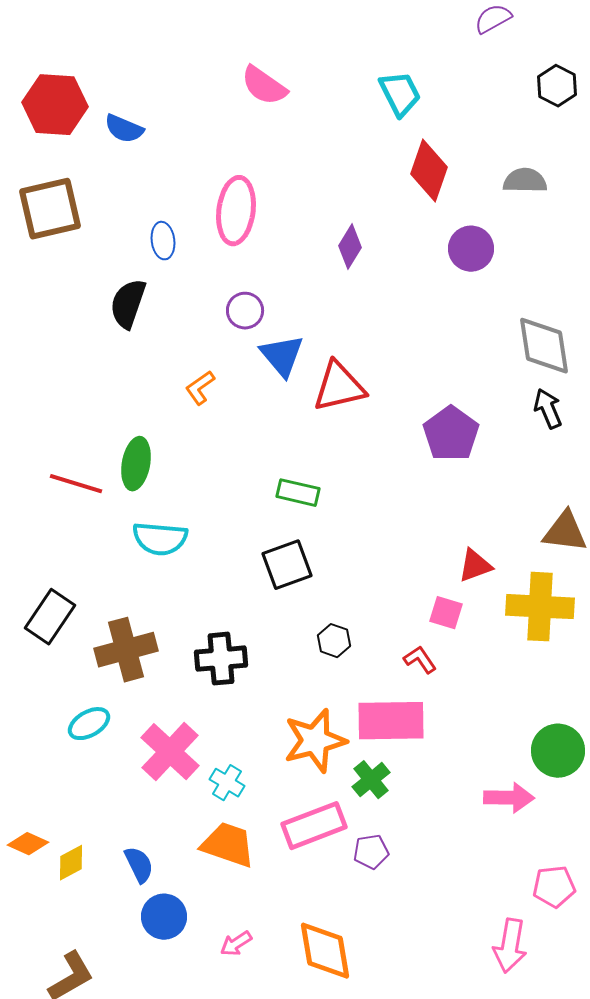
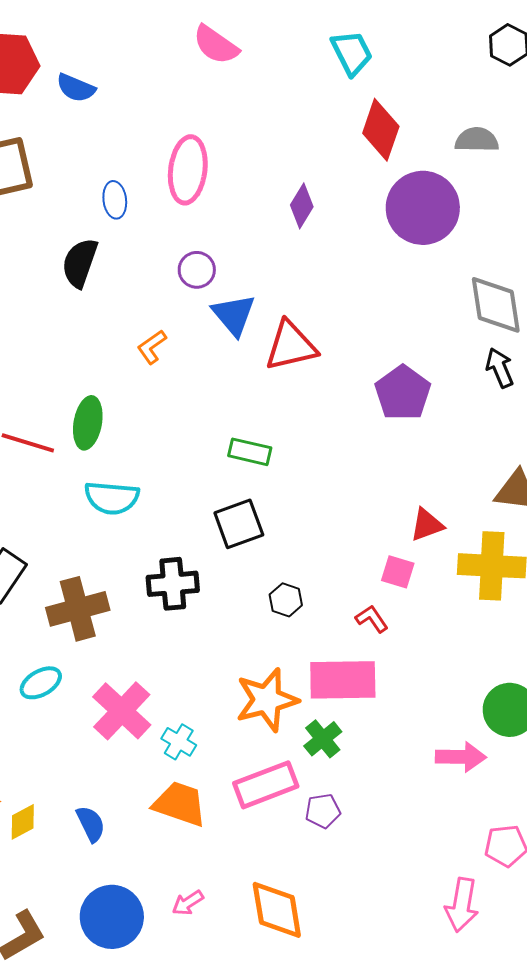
purple circle: (471, 249) -> (423, 208), size x1.6
black cross: (221, 659) -> (173, 584), moved
blue circle: (164, 917) -> (112, 917), moved, size x1.4

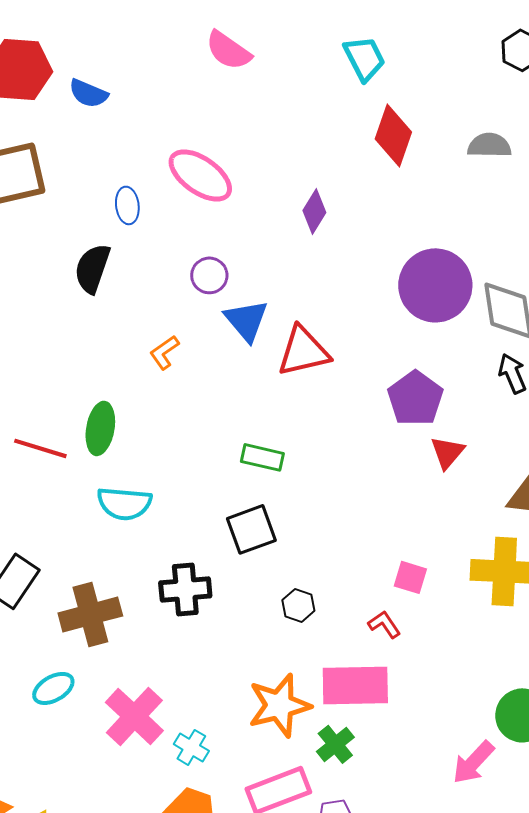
pink ellipse: (188, 170) -> (200, 175), turned -62
purple circle: (423, 208) -> (435, 285), moved
red triangle: (427, 525) -> (447, 452), moved, turned -30
pink arrow: (461, 757) -> (473, 762), turned 132

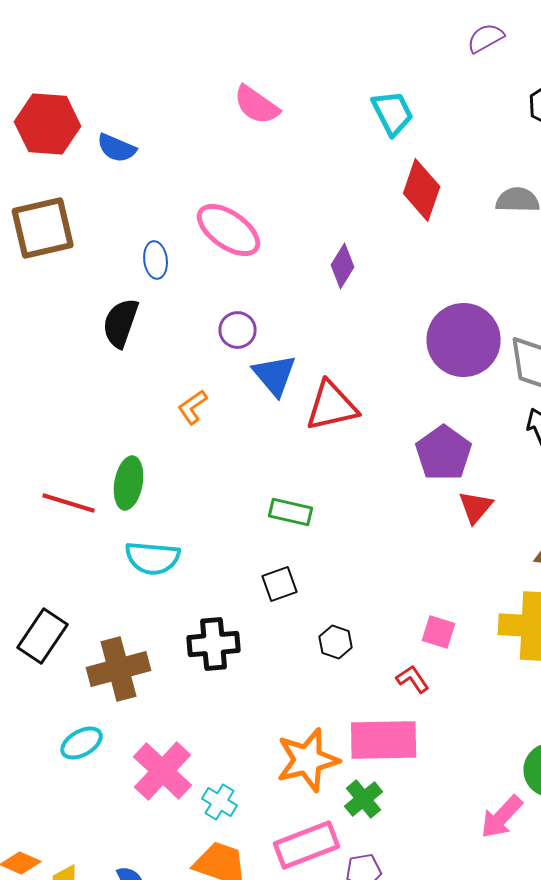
black square: (251, 529) -> (280, 584), size x0.7
black hexagon: (298, 605) -> (336, 642), moved

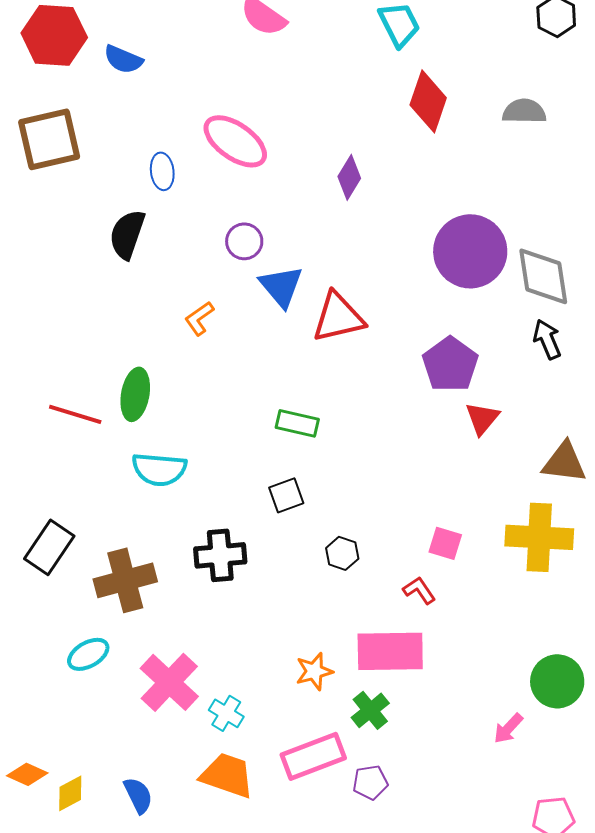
orange star: (308, 760) -> (314, 671), size x0.6
pink arrow: (502, 817) -> (508, 728), size x0.7

